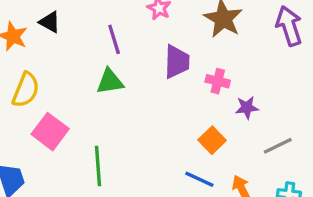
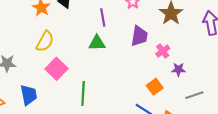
pink cross: (218, 81) -> (163, 51), turned 32

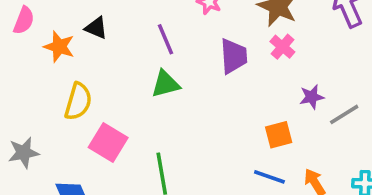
pink cross: (163, 51) -> (282, 47), moved
orange square: (155, 87) -> (279, 135), turned 35
gray line: (194, 95) -> (344, 114), moved

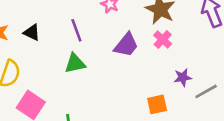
black triangle: (96, 28) -> (32, 32), moved
purple trapezoid: (234, 56) -> (126, 45), turned 40

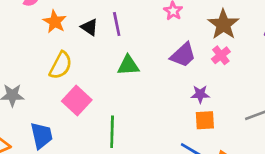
purple line: (76, 30) -> (117, 24), moved
purple star: (183, 77) -> (200, 94), moved

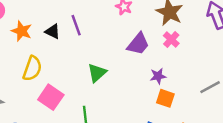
green triangle: (128, 65) -> (97, 73), moved, turned -30
orange square: (205, 120) -> (165, 98), turned 30

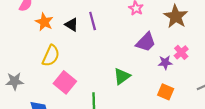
pink cross: (171, 39) -> (181, 52), moved
green triangle: (97, 73) -> (122, 76), moved
purple star: (158, 76) -> (165, 63), moved

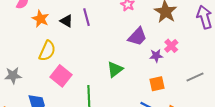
orange square: (166, 92) -> (157, 84), turned -35

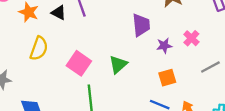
purple trapezoid: (137, 37) -> (141, 25), turned -45
pink cross: (171, 46) -> (191, 38), moved
pink square: (61, 76) -> (79, 63), moved

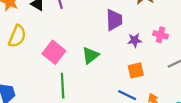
pink cross: (191, 38) -> (160, 35), turned -32

